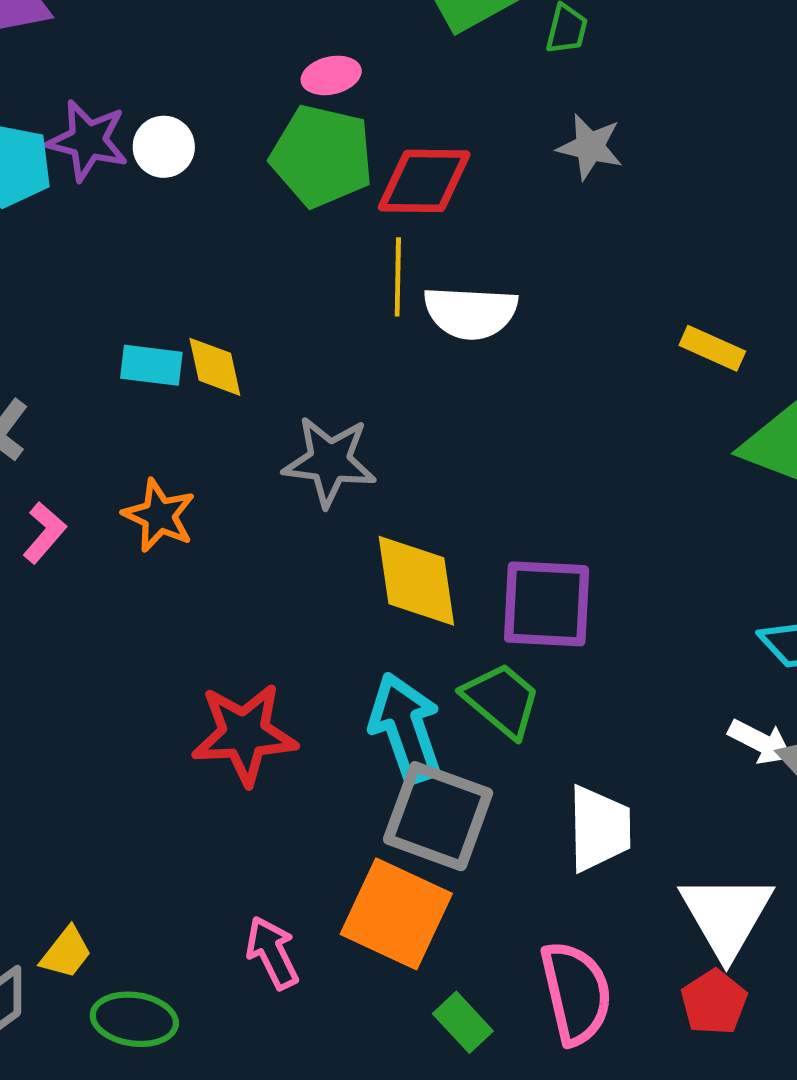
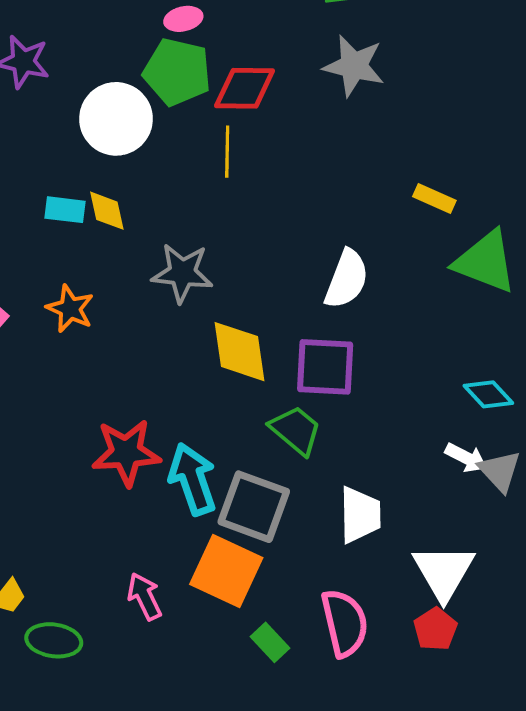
white circle: (164, 147) -> (116, 119), moved, size x1.8
gray star: (590, 147) -> (354, 66), size x1.4
white semicircle: (471, 313) -> (347, 279), moved, turned -72
cyan arrow: (406, 728) -> (193, 479), moved

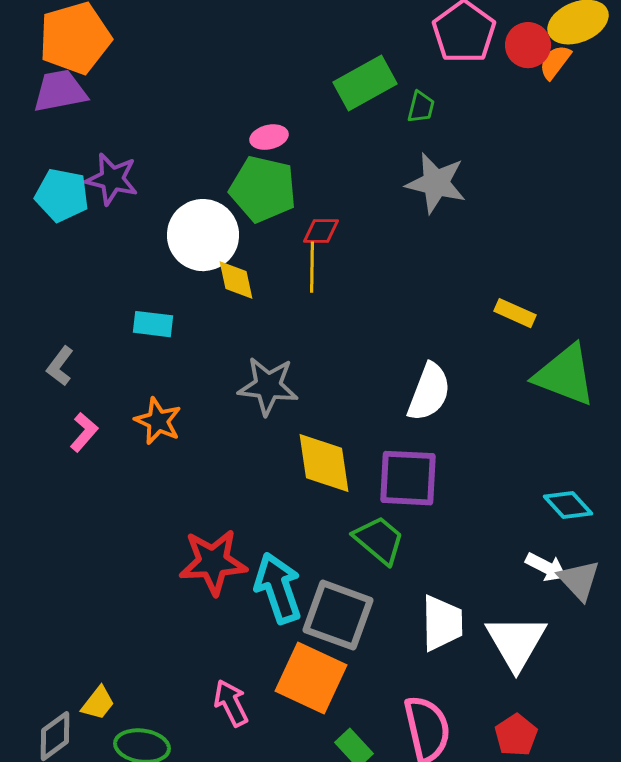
red diamond: (245, 88) -> (321, 231), moved, size x0.6
yellow diamond: (107, 211) -> (236, 280), moved
white triangle: (444, 572) -> (516, 642), moved

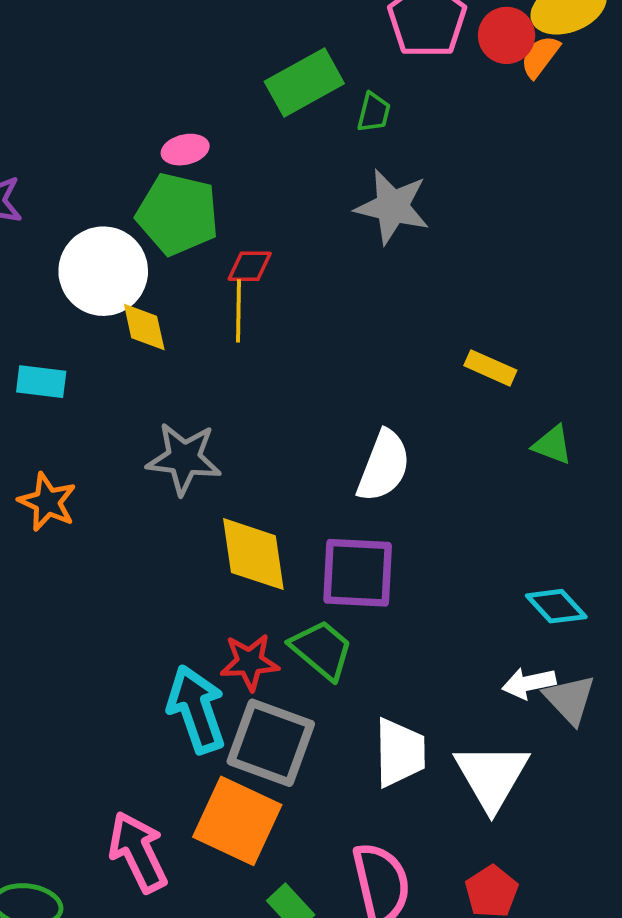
green triangle: (565, 375) -> (552, 445), size x0.5
red star: (213, 562) -> (250, 662), moved, size x0.7
white arrow: (546, 567) -> (529, 683), turned 141
pink arrow: (231, 703) -> (138, 852), size x1.4

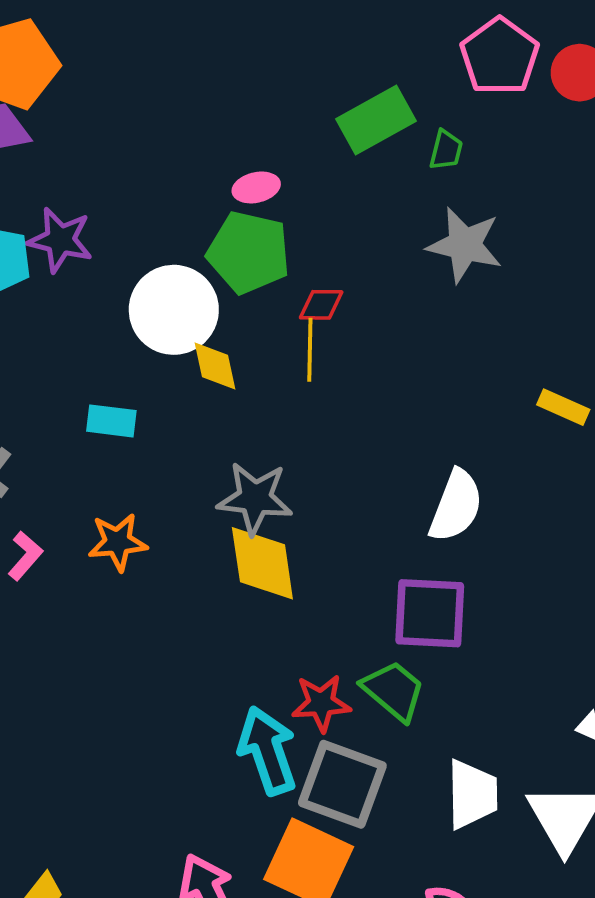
orange star: (47, 502) -> (118, 542), turned -30
yellow diamond: (253, 554) -> (262, 563), moved

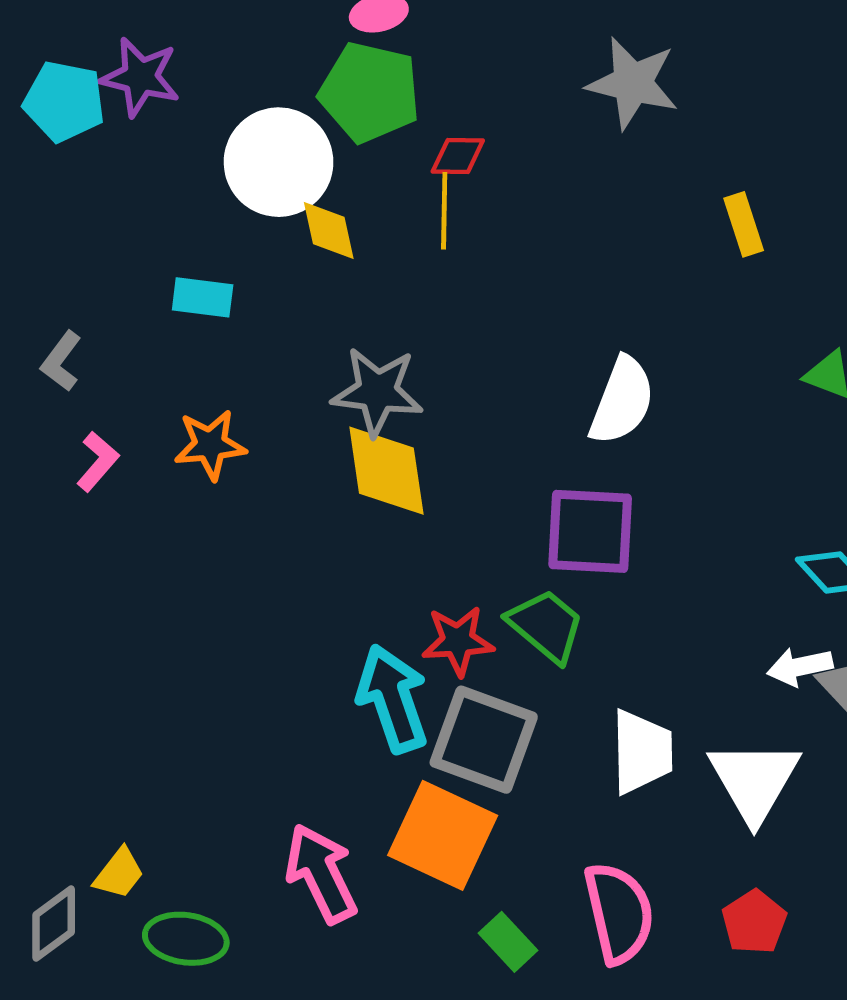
yellow rectangle: (563, 407) -> (744, 224), moved, turned 48

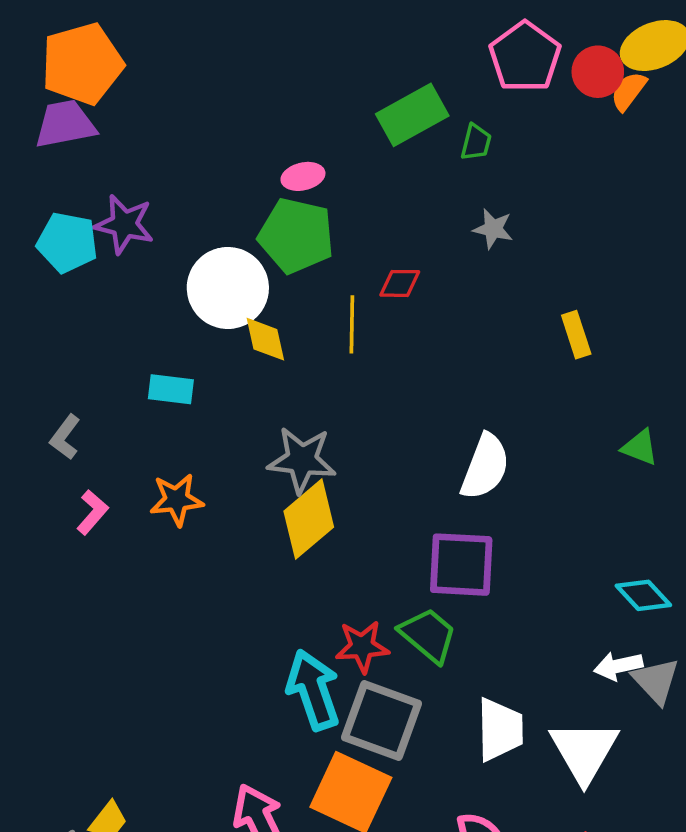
gray star: (633, 83) -> (493, 229), size x0.6
red diamond: (458, 156) -> (400, 283), moved
yellow diamond: (386, 471) -> (309, 519), turned 58

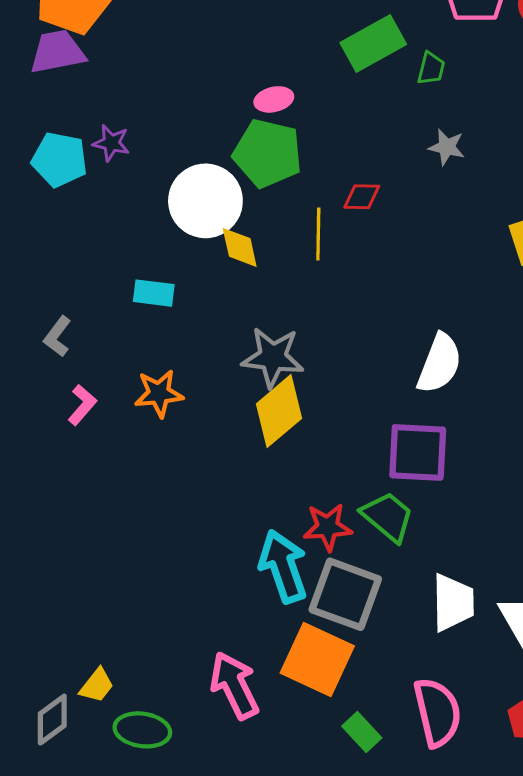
purple star: (124, 224) -> (111, 143), size x0.7

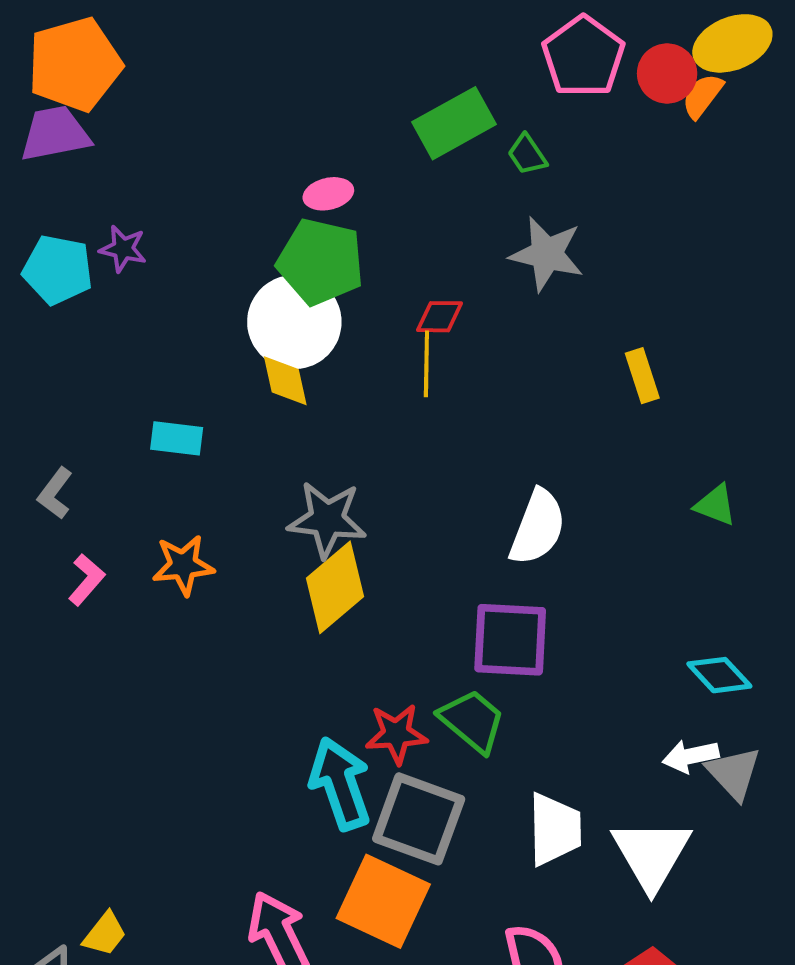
green trapezoid: (431, 68) -> (527, 155), turned 132
gray star: (447, 147) -> (547, 254), size x1.6
white circle: (205, 201) -> (294, 322), moved
yellow line: (318, 234) -> (426, 364), moved

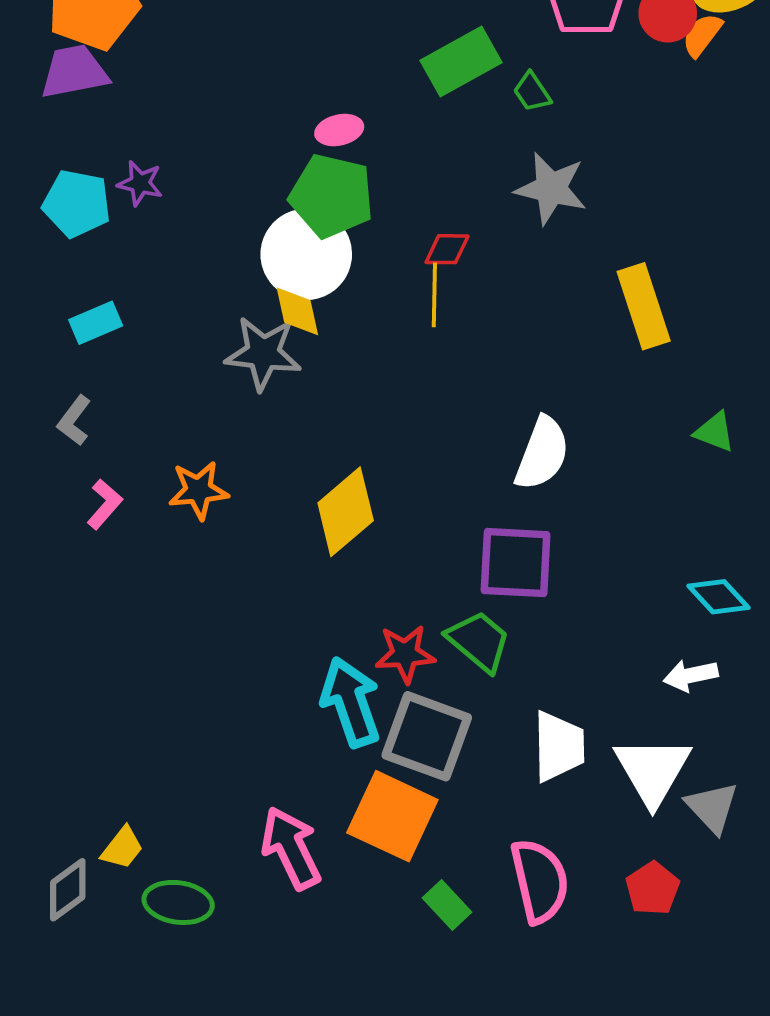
yellow rectangle: (642, 376) -> (644, 306), size x1.6
cyan rectangle: (177, 438) -> (96, 323), moved, turned -30
gray star: (327, 519) -> (263, 353), moved
gray triangle: (734, 773) -> (712, 807), moved

